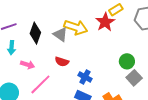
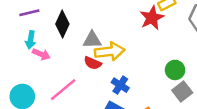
yellow arrow: (76, 27) -> (110, 51), moved, turned -30
gray triangle: (60, 35) -> (92, 40), moved, turned -42
pink arrow: (28, 65) -> (41, 54), moved

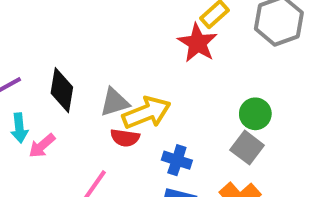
pink arrow: (41, 54) -> (42, 146), turned 132
gray square: (182, 92) -> (247, 148), moved

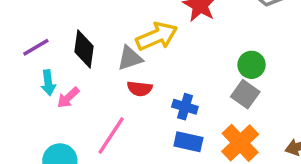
yellow arrow: (147, 113) -> (157, 36), moved

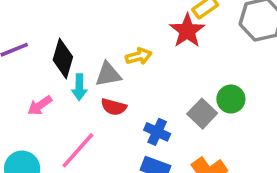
yellow arrow: (157, 36) -> (139, 56), size x0.6
cyan arrow: (48, 83) -> (79, 87), moved
gray square: (245, 94) -> (202, 114), moved

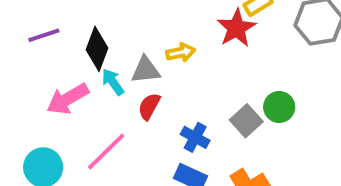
cyan arrow: (79, 87) -> (113, 82), turned 140
pink arrow: (40, 105) -> (68, 99), size x1.5
red semicircle: (114, 107) -> (149, 106), turned 100

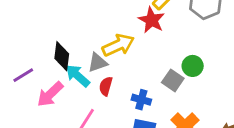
purple line: (44, 35) -> (23, 75), moved
yellow arrow: (181, 52) -> (118, 45), size x1.6
cyan arrow: (113, 82) -> (78, 76), size x1.4

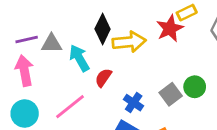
black diamond: (62, 56) -> (103, 29), moved
gray triangle: (98, 63) -> (52, 44), moved
pink arrow: (50, 94) -> (24, 71), moved, turned 104

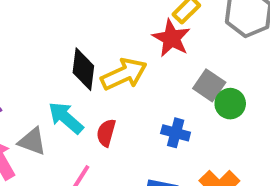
gray triangle: (52, 44) -> (32, 141), moved, turned 40
gray square: (171, 94) -> (209, 85), moved
blue cross: (134, 103) -> (176, 133), moved

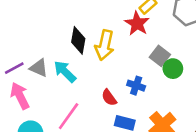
yellow arrow: (124, 74) -> (105, 45), turned 124
red semicircle: (106, 133) -> (109, 98), moved, turned -54
gray triangle: (32, 141) -> (39, 68), moved

